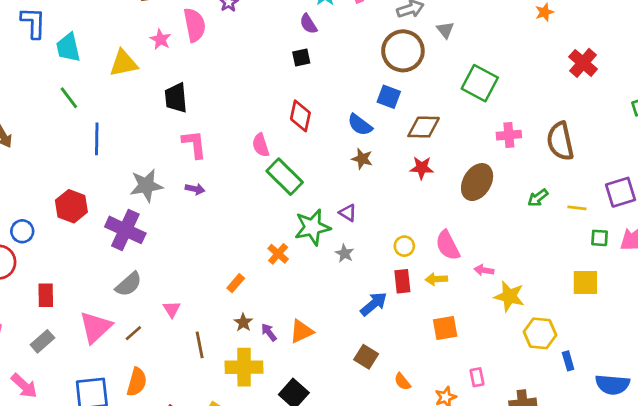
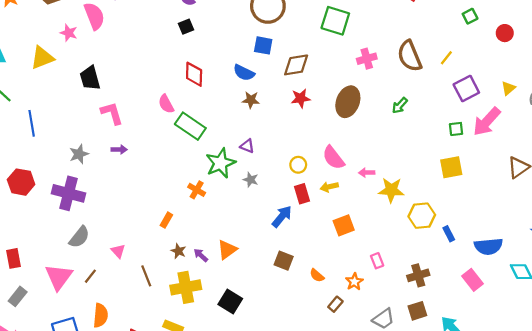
gray star: (146, 186) -> (79, 154), size x0.7
yellow line: (577, 208) -> (446, 58), moved, turned -48

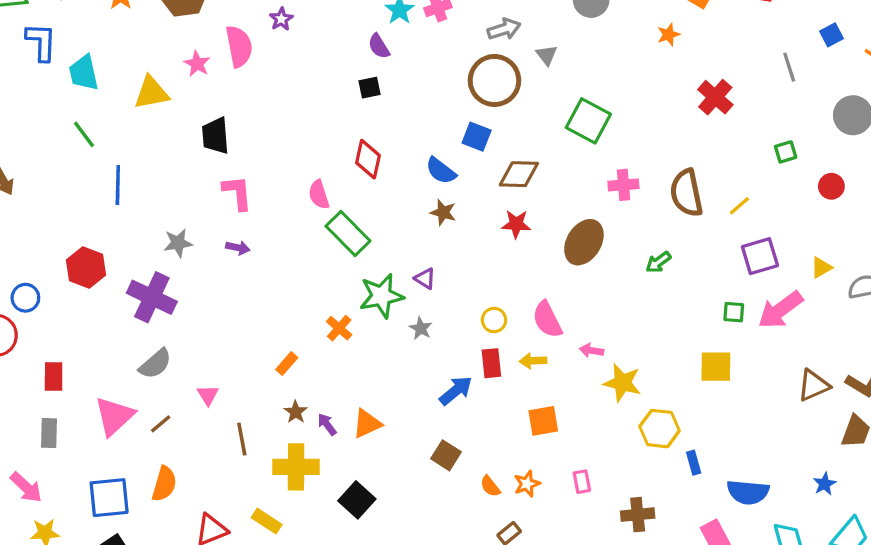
orange star: (354, 282) -> (527, 484), moved
gray rectangle: (18, 296) -> (49, 433), turned -48

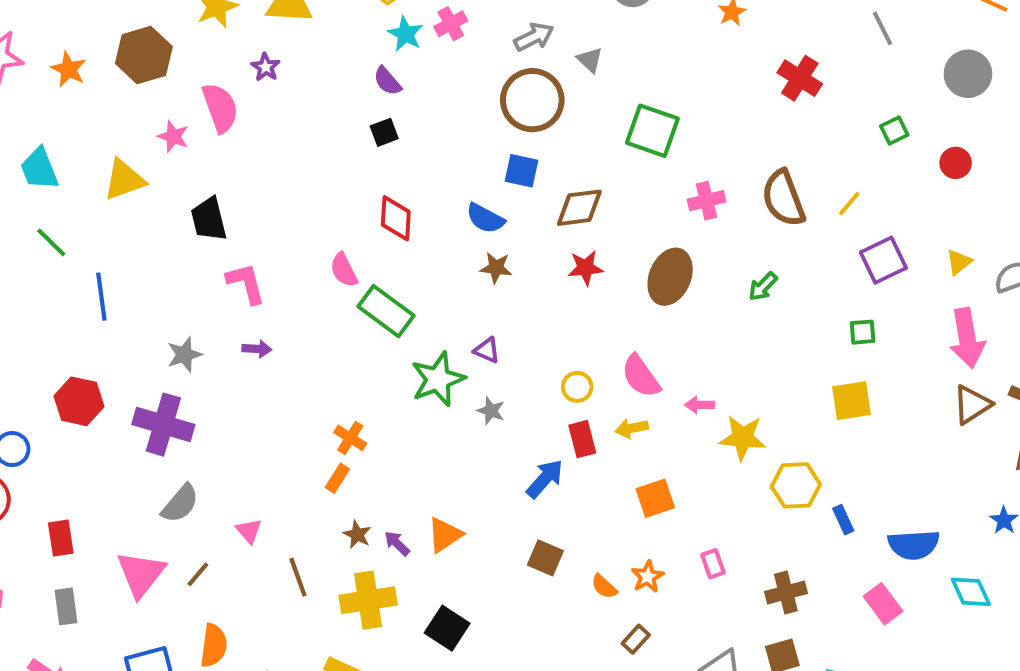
pink arrow: (780, 310) -> (967, 338), moved, turned -54
orange cross: (339, 328) -> (350, 438), moved

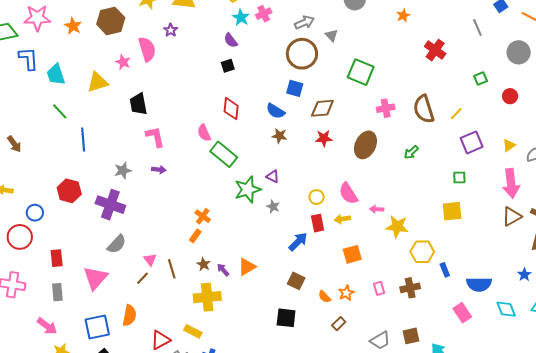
brown line: (198, 574) -> (142, 278), moved
brown line: (298, 577) -> (172, 269), moved
brown cross: (786, 592) -> (410, 288), moved
black square: (447, 628) -> (286, 318), moved, turned -30

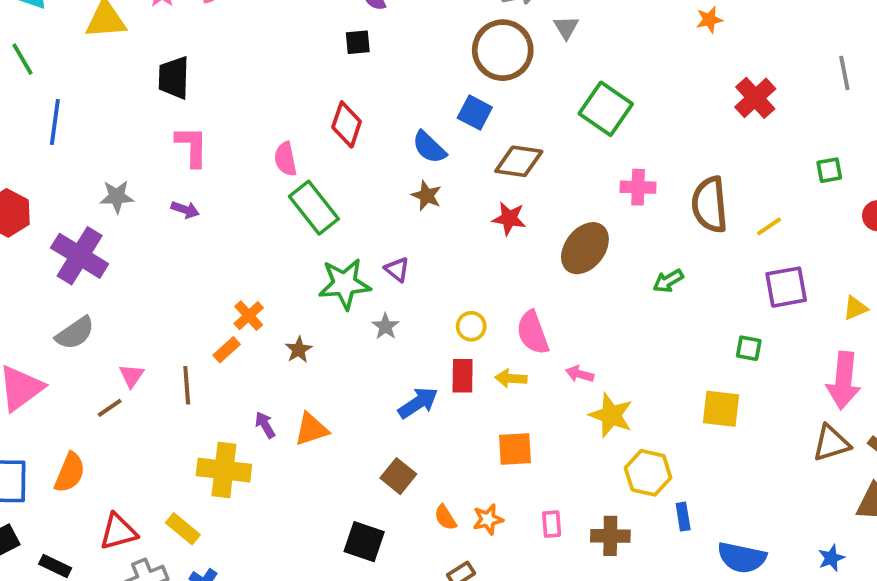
brown star: (204, 264) -> (299, 350), moved
brown line: (172, 269) -> (187, 385), moved

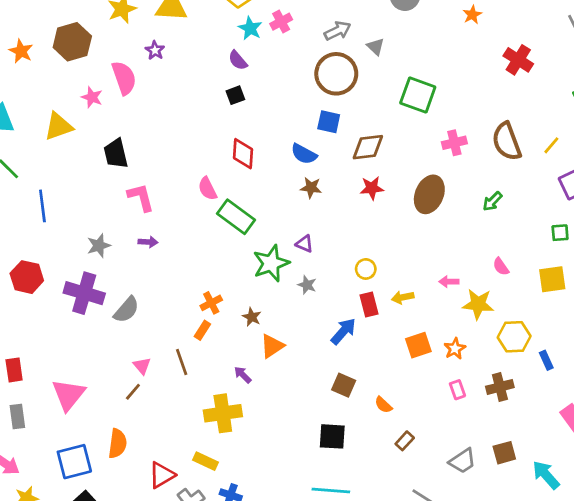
orange cross: (249, 316) -> (211, 303), turned 30
gray semicircle: (75, 333) -> (126, 310), moved
pink semicircle: (533, 333) -> (501, 267), moved, size x0.6
orange triangle: (311, 429) -> (272, 346), moved
orange star: (488, 519) -> (455, 349), moved

